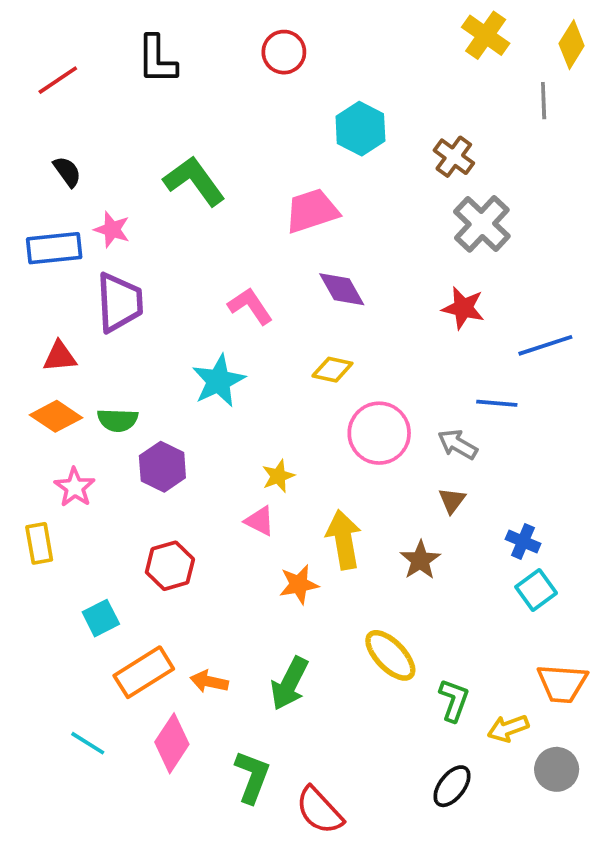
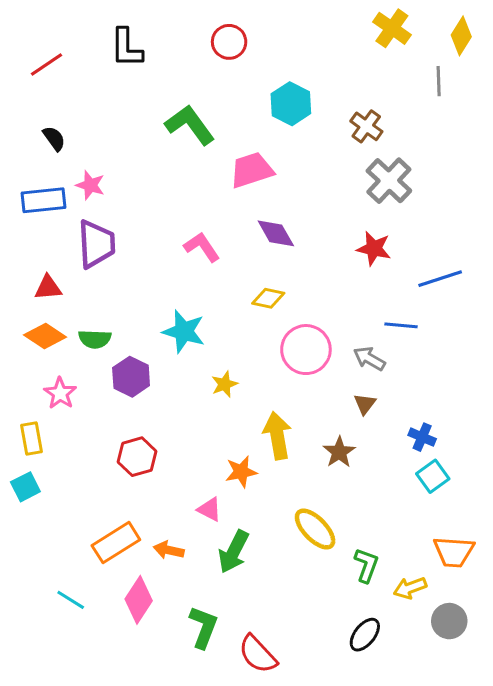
green L-shape: (194, 181) -> (190, 125), moved
cyan star: (219, 381) -> (184, 331), moved, turned -30
pink triangle: (260, 521) -> (209, 509), moved
cyan square: (101, 618) -> (25, 487), moved

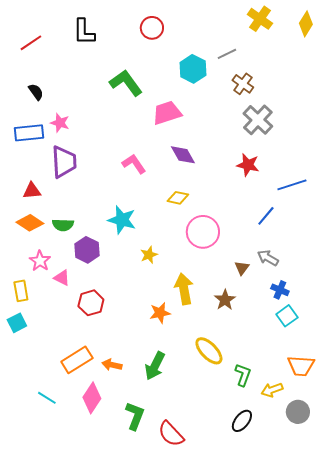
gray line: (439, 81) -> (227, 54), moved, turned 66
blue line: (401, 325) -> (266, 216), turned -55
gray arrow: (369, 359) -> (268, 258), moved
pink triangle: (209, 509) -> (62, 278), moved

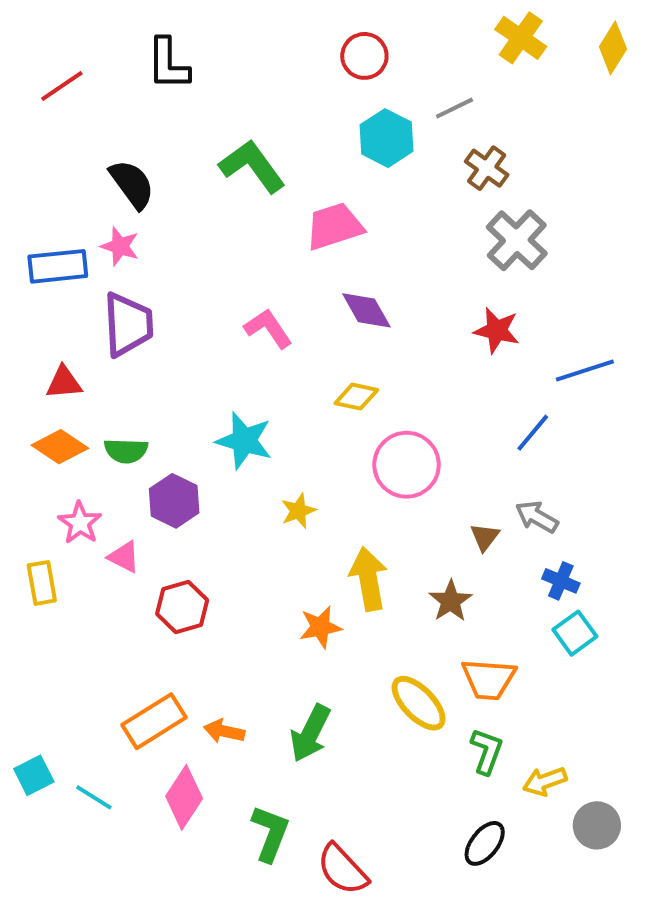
red circle: (152, 28) -> (364, 56), moved
black semicircle: (36, 92) -> (132, 184), moved, size x1.5
cyan square: (17, 323) -> (34, 775), moved
orange trapezoid: (301, 366) -> (489, 679), moved

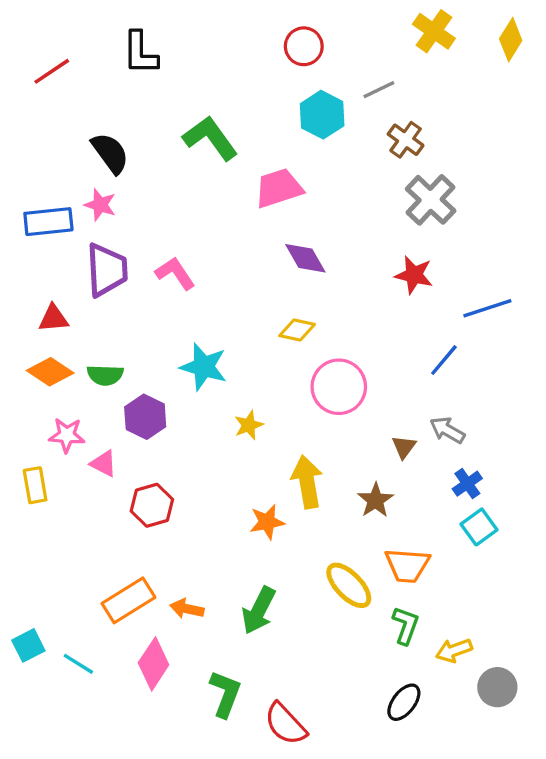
pink L-shape: (268, 328) -> (175, 273), moved
pink star: (80, 523) -> (67, 435), turned -30
blue cross: (561, 581) -> (467, 484), turned 32

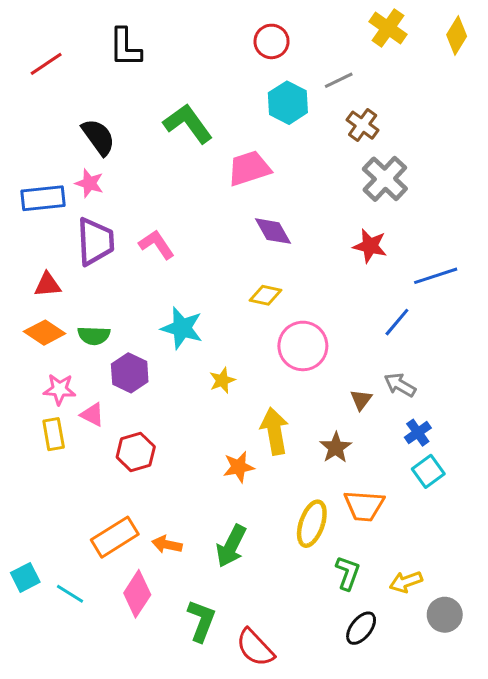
yellow rectangle: (35, 485) -> (54, 434), moved
yellow ellipse: (349, 585) -> (312, 524), turned 63
green L-shape: (406, 625) -> (348, 573), moved

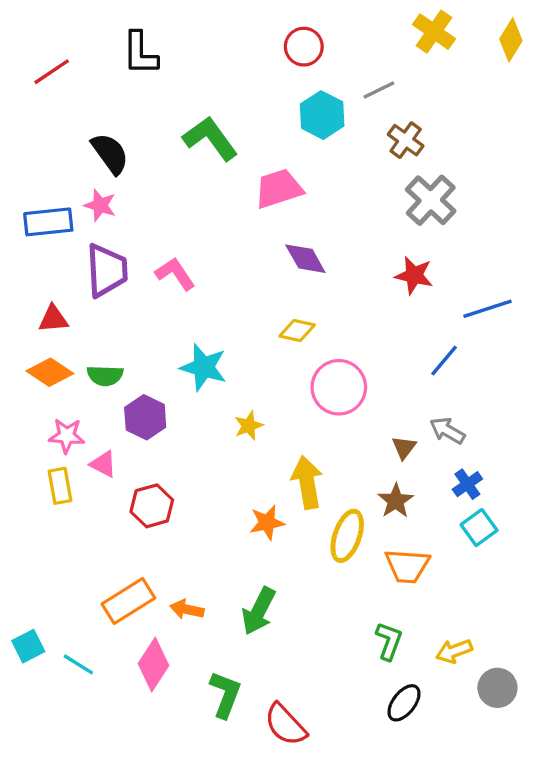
brown star: (336, 448) -> (396, 501), moved
yellow ellipse: (312, 524) -> (347, 536), moved

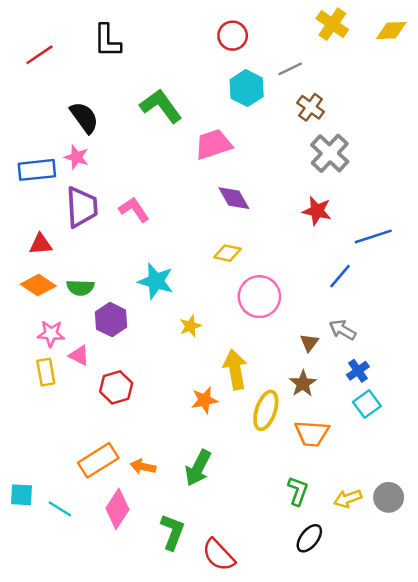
yellow diamond: (511, 40) -> (391, 31), turned 56
cyan square: (28, 646) -> (22, 495), turned 30
gray circle: (497, 688) -> (389, 497), moved

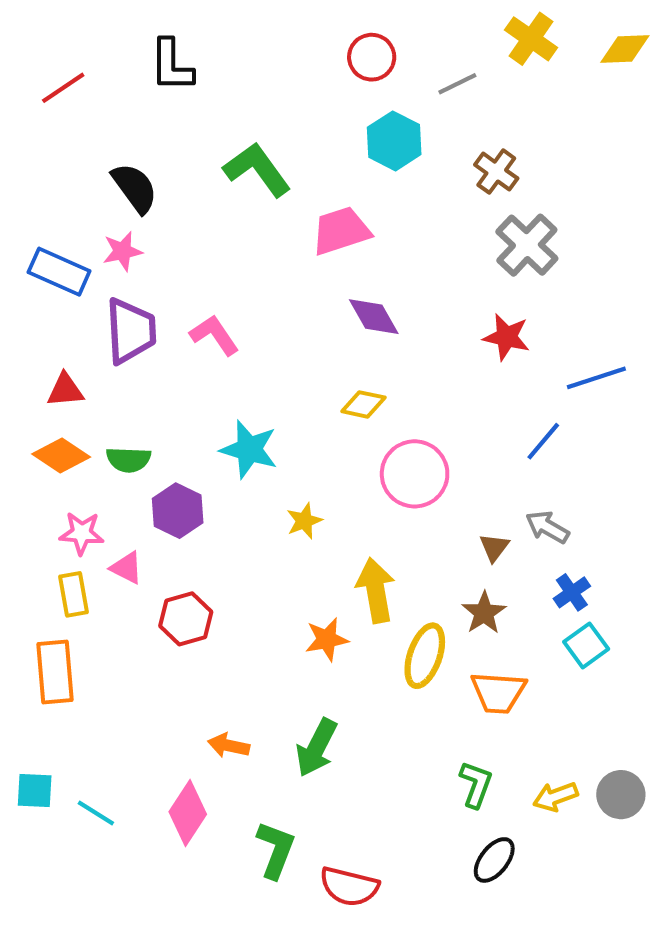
gray line: (290, 69) -> (457, 84), moved
pink star: (77, 157) -> (122, 251), turned -30
blue rectangle: (37, 170) -> (59, 272), turned 30
orange rectangle: (98, 460) -> (55, 672), moved, turned -63
red semicircle: (219, 555) -> (349, 887), turned -33

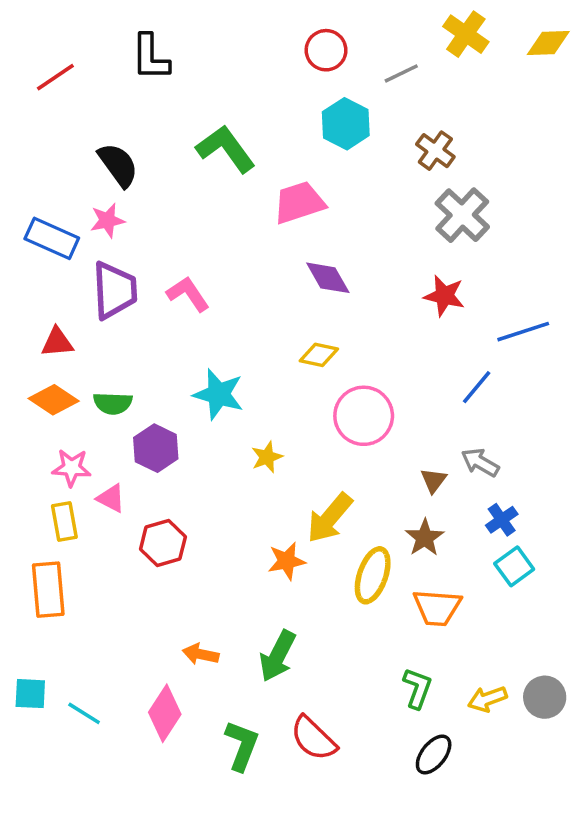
yellow arrow: (376, 590) -> (330, 518), turned -130
red semicircle: (349, 887) -> (313, 738), moved, turned 30

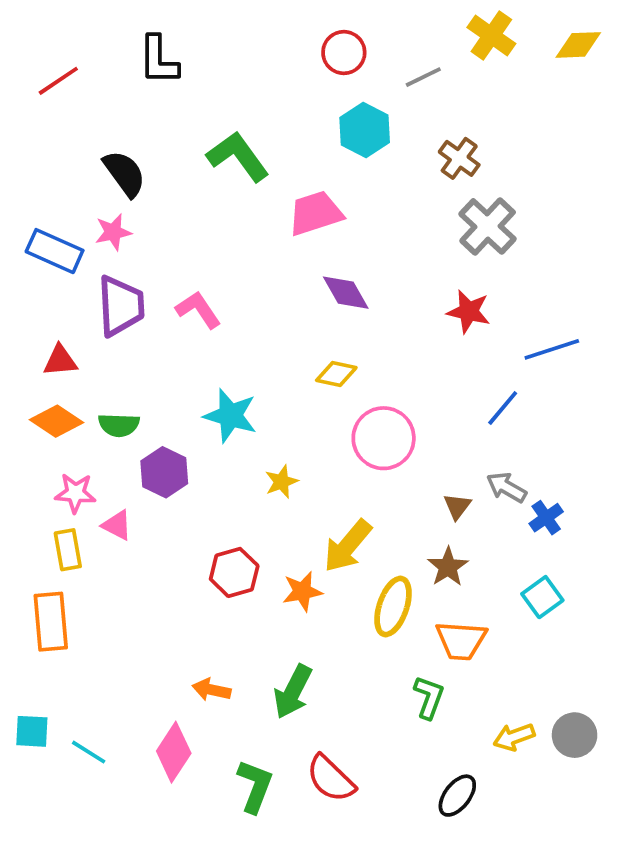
blue cross: (502, 520) -> (546, 518), moved
red hexagon: (163, 543) -> (234, 572), moved
green L-shape: (417, 688) -> (429, 697), moved

